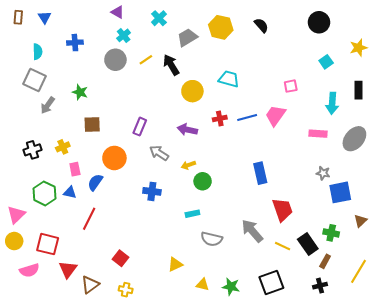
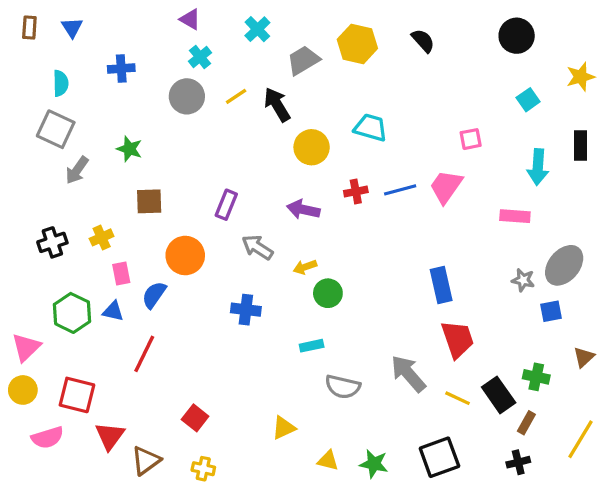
gray ellipse: (354, 139) -> (564, 265), moved
blue rectangle: (260, 173) -> (441, 285), moved
blue square: (340, 192) -> (551, 311), size x0.6

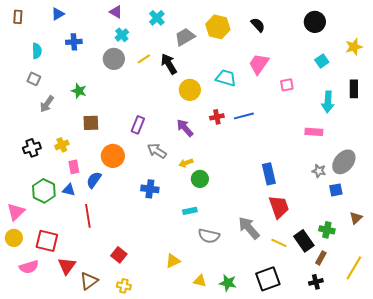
blue triangle: (72, 28) -> (58, 14), moved, turned 32
gray square: (56, 129) -> (34, 79), size x0.6
pink trapezoid: (446, 187) -> (259, 64), moved
purple arrow: (303, 210) -> (185, 128), turned 36
red line: (144, 354) -> (88, 216), turned -35

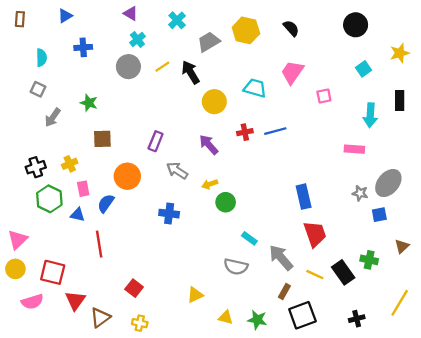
green hexagon: (44, 191) -> (49, 199), moved
cyan rectangle: (190, 211) -> (249, 238), moved, turned 48
brown rectangle: (321, 258) -> (284, 292), moved

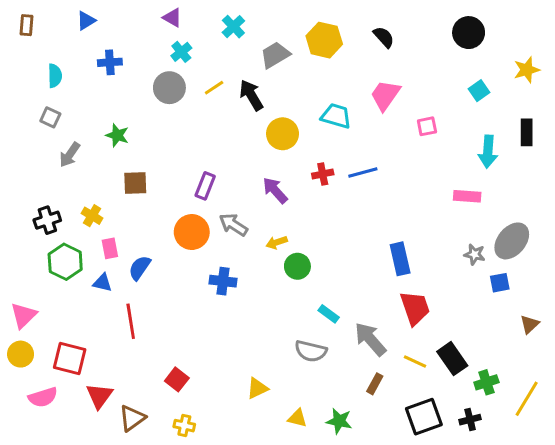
yellow cross: (70, 164) -> (92, 216), turned -35
orange circle: (127, 176) -> (192, 232), moved
green cross: (369, 260) -> (486, 382), moved, turned -30
black square: (302, 315) -> (424, 417), moved

